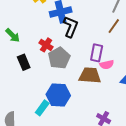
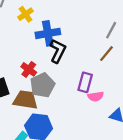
brown trapezoid: (90, 75) -> (25, 100), moved

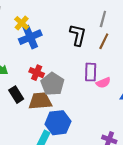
blue cross: (48, 33) -> (30, 37), moved
black L-shape: (58, 51) -> (78, 35), moved

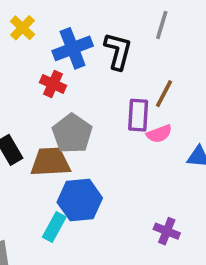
blue cross: (30, 37) -> (73, 48), moved
brown line: (104, 41) -> (164, 94), moved
red cross: (37, 73) -> (53, 84), moved

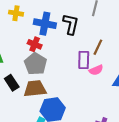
yellow cross: (22, 28) -> (16, 13), turned -32
blue cross: (73, 48) -> (45, 24), turned 35
gray pentagon: (72, 134) -> (36, 64), moved

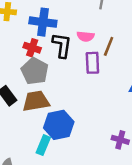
black L-shape: (71, 24) -> (62, 45), moved
pink semicircle: (96, 70) -> (86, 36), moved, turned 32

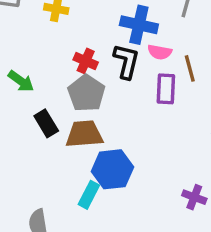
blue cross: (43, 22) -> (139, 25), moved
brown line: (109, 46) -> (190, 68), turned -42

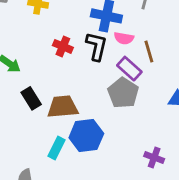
purple rectangle: (166, 89) -> (129, 69), turned -50
gray pentagon: (86, 93) -> (123, 93), moved
cyan rectangle: (89, 195) -> (57, 148), moved

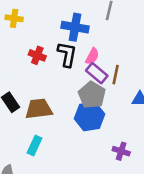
pink semicircle: (124, 38) -> (92, 56), moved, turned -70
brown line: (149, 51) -> (116, 75), moved, turned 30
blue hexagon: (86, 136) -> (90, 116), moved

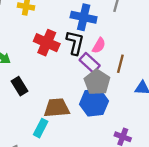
red cross: (37, 55) -> (47, 43), size x1.5
purple rectangle: (97, 73) -> (90, 63), moved
brown trapezoid: (39, 109) -> (57, 108), moved

